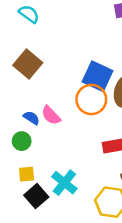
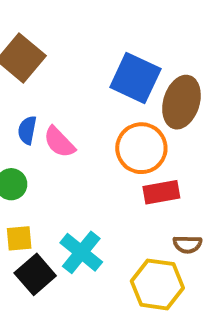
orange circle: (91, 99) -> (141, 148), moved
blue semicircle: (31, 118) -> (27, 130), moved, turned -112

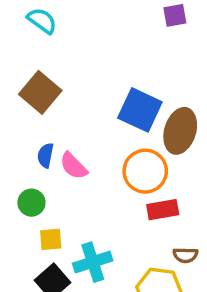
yellow square: (19, 238) -> (51, 239), moved
cyan cross: (81, 252) -> (93, 262), turned 33

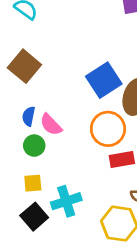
blue square: (140, 110) -> (104, 80), turned 32
green circle: (31, 203) -> (34, 146), moved

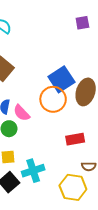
orange circle: (108, 129) -> (53, 99), moved

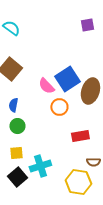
orange circle: (53, 99) -> (59, 107), moved, size x0.7
pink semicircle: (22, 113) -> (46, 86), moved

